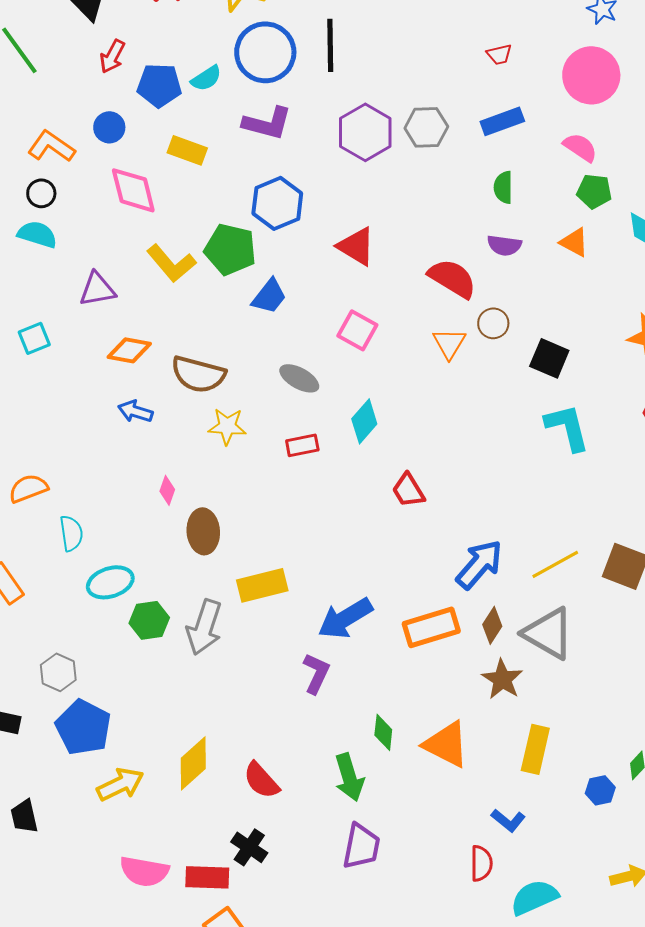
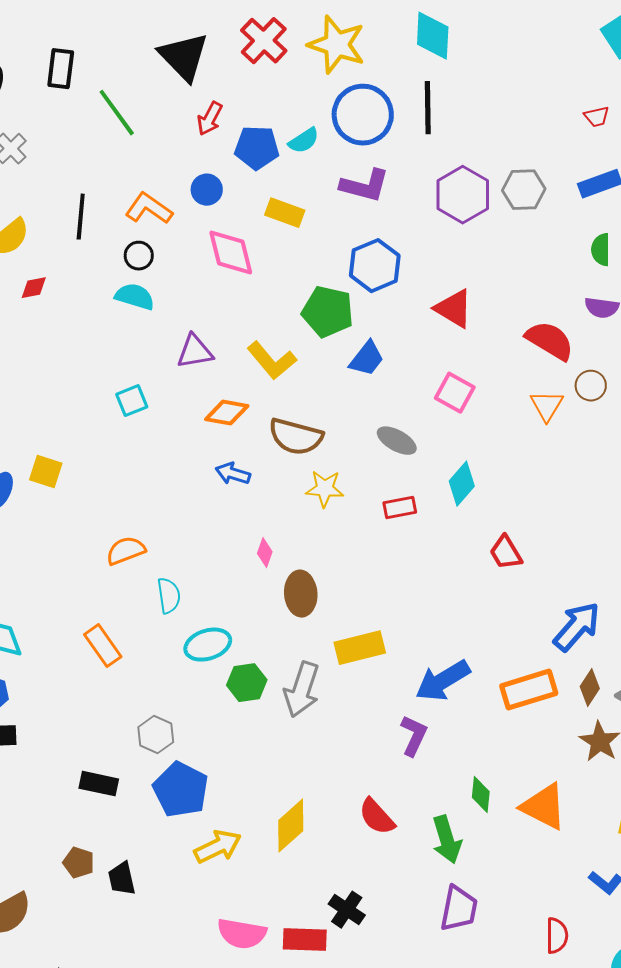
yellow L-shape: (171, 263) -> (272, 361), moved
red semicircle: (261, 780) -> (377, 817), moved
red semicircle: (481, 863) -> (557, 936), moved

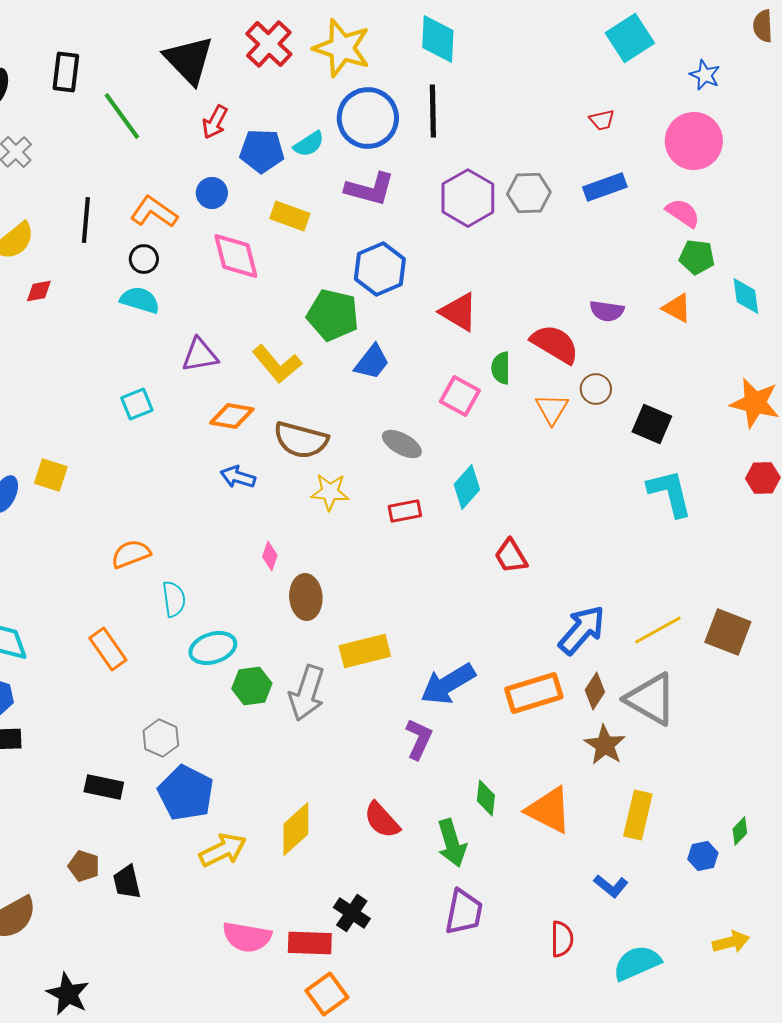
green semicircle: (601, 250) -> (501, 368), moved

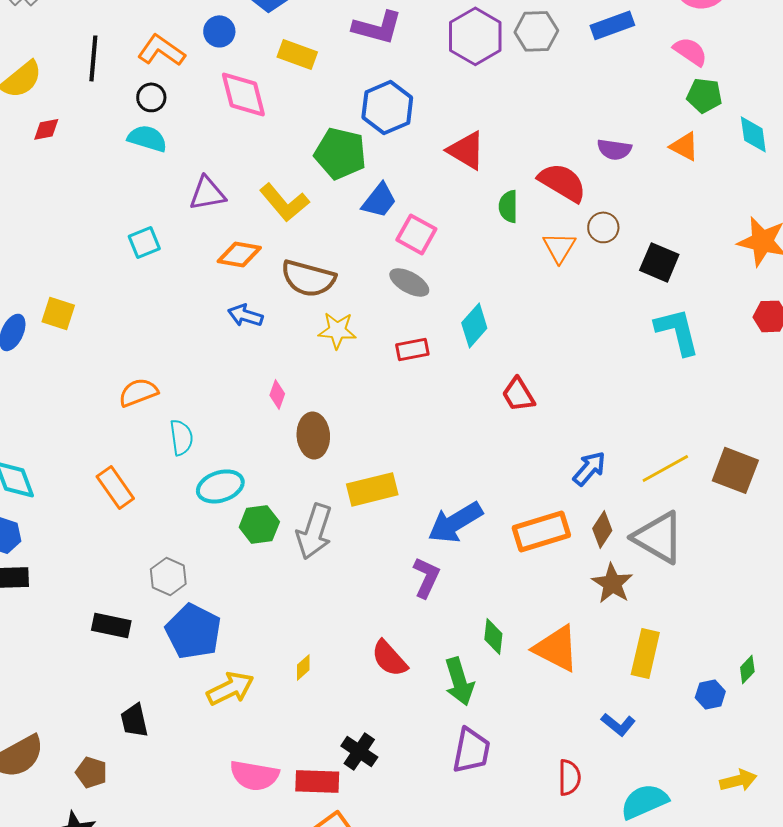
pink square: (460, 396) -> (416, 234), moved
blue arrow: (582, 630) -> (589, 468), size x0.7
yellow diamond: (296, 829) -> (303, 667), size x0.5
brown pentagon: (84, 866) -> (91, 772), moved

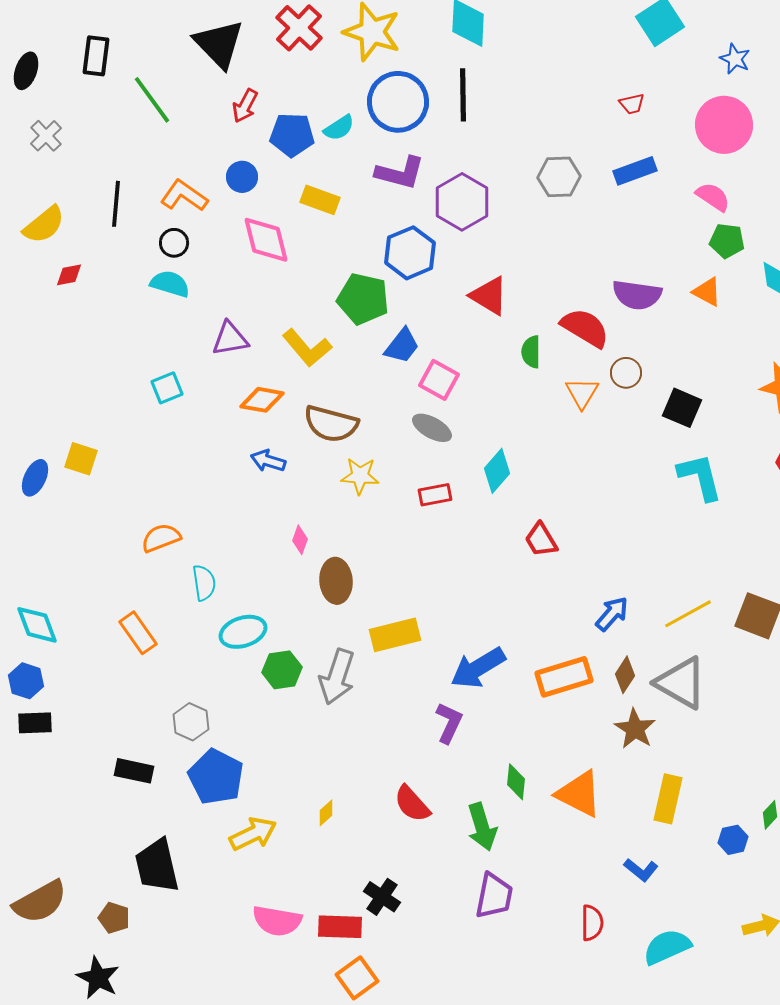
purple hexagon: (475, 36) -> (462, 202), moved
purple semicircle: (614, 149) -> (637, 295), size x1.4
black trapezoid: (134, 720) -> (157, 866), size x1.6

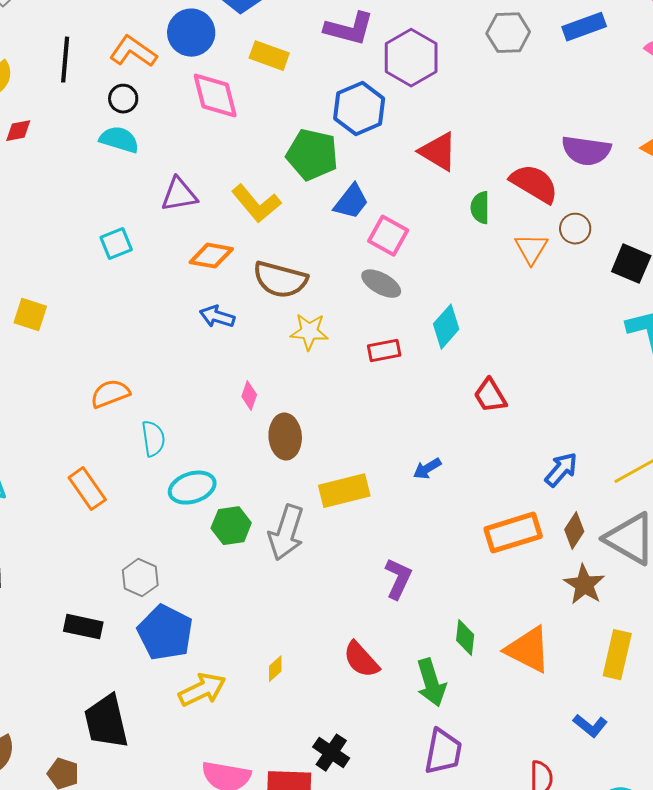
blue circle: (242, 177) -> (191, 33), size x1.5
blue arrow: (478, 668) -> (427, 469), moved, size x0.5

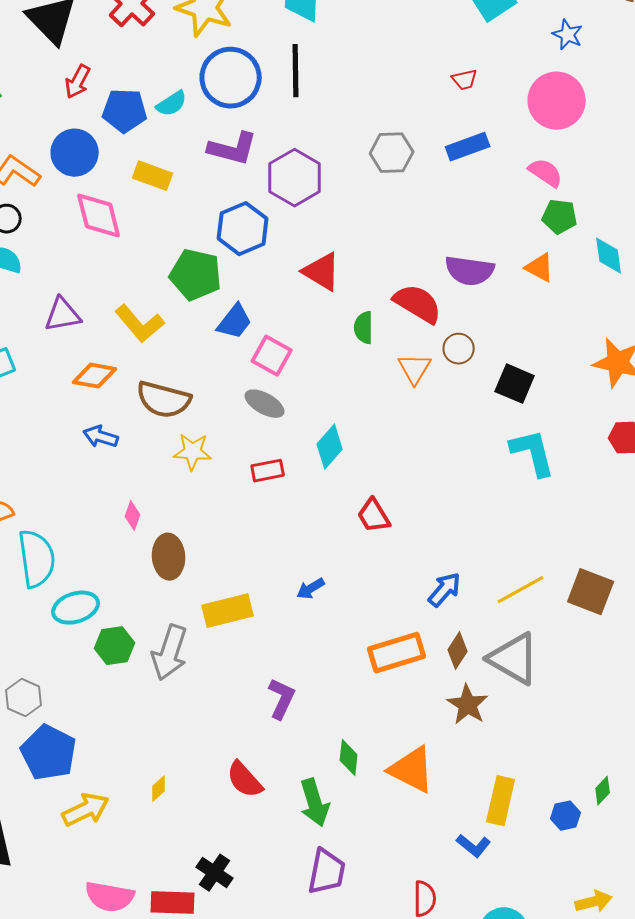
cyan semicircle: (153, 439) -> (37, 559), size x1.6
yellow rectangle: (617, 655) -> (501, 801), moved

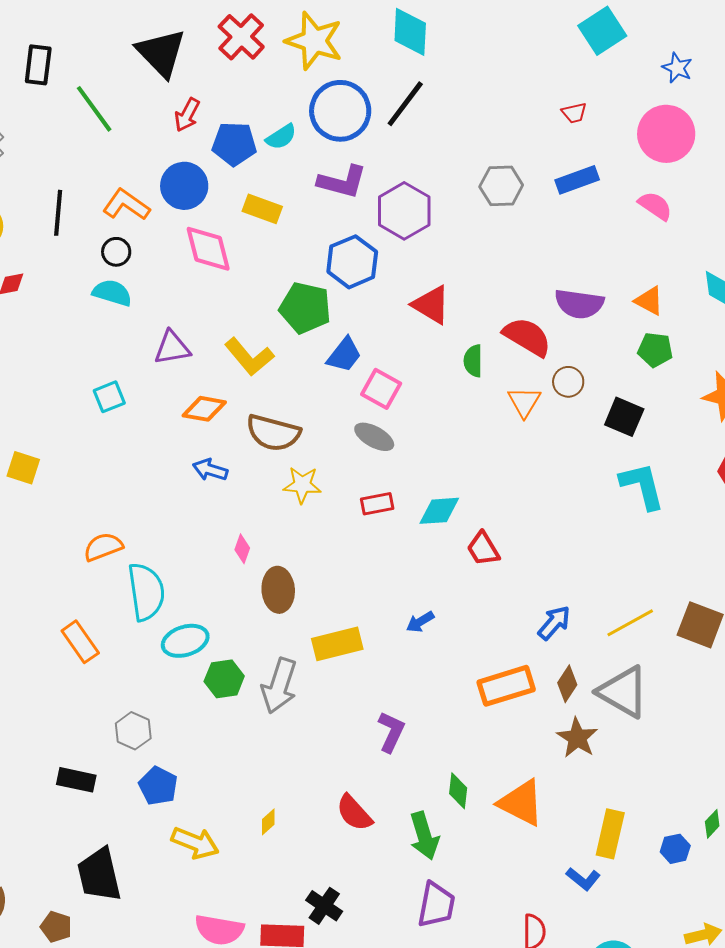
black line: (296, 71) -> (405, 104), turned 38
green pentagon: (560, 217) -> (655, 350), moved
cyan diamond: (330, 447) -> (439, 511), moved, turned 45
blue pentagon: (49, 753) -> (158, 786), size x0.7
yellow arrow: (86, 810) -> (195, 843), turned 48

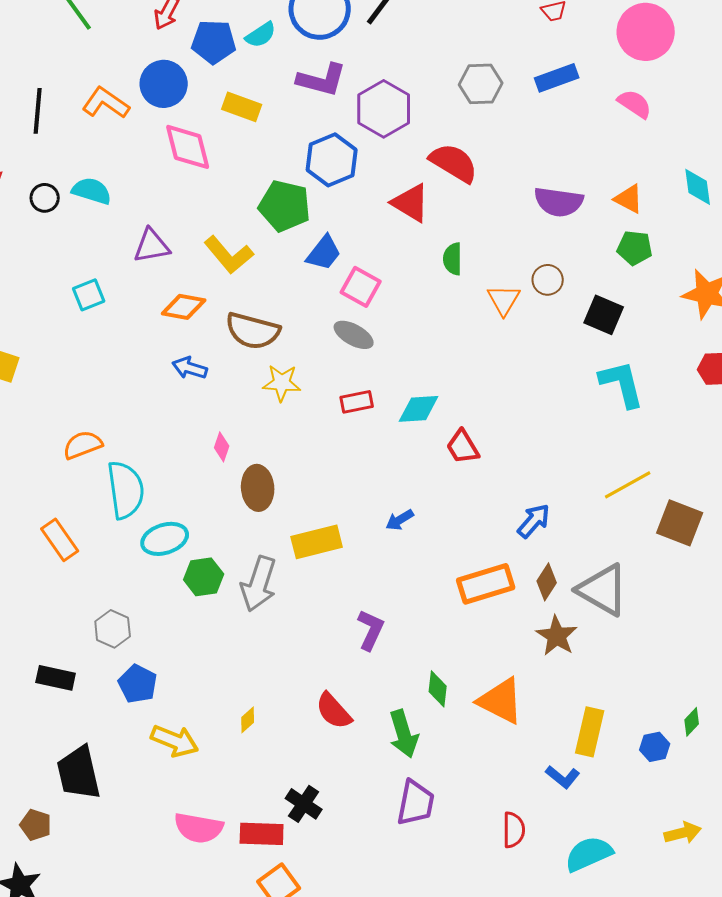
black circle: (116, 252) -> (45, 198), moved
red semicircle: (527, 337) -> (454, 163), moved
yellow line: (630, 623) -> (628, 485), moved

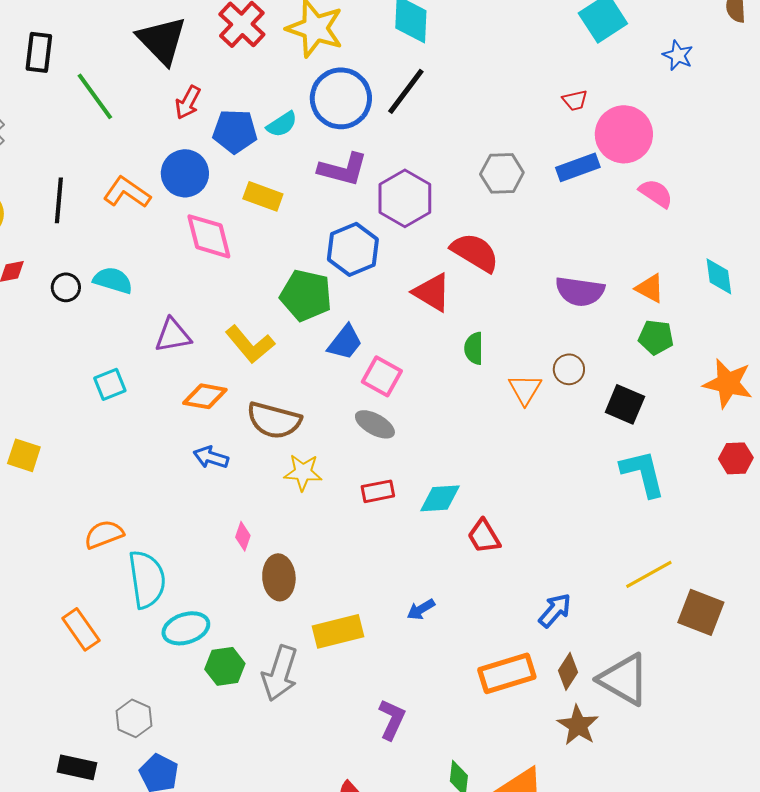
pink circle: (646, 32) -> (624, 134), moved

